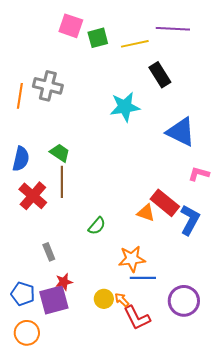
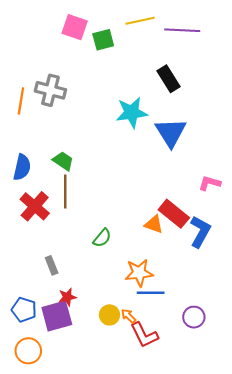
yellow line: (135, 44) -> (140, 21), moved
blue triangle: (181, 132) -> (171, 133), moved, turned 32
purple circle: (184, 301) -> (194, 317), size x0.7

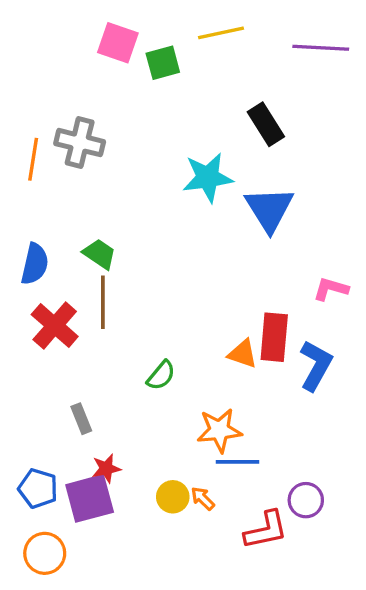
purple line: (182, 30) -> (321, 48), moved
red rectangle: (174, 214) -> (274, 337), turned 56
red L-shape: (144, 335) -> (266, 530), moved, turned -76

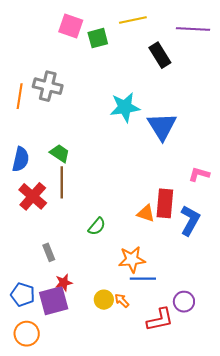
black rectangle: (266, 124) -> (160, 55), moved

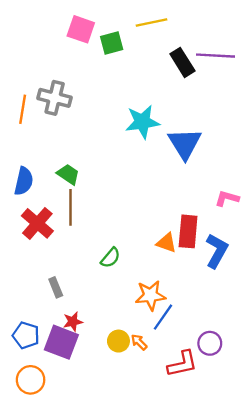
purple line: (193, 29) -> (216, 56), moved
blue line: (143, 279) -> (163, 317), turned -55
purple square: (54, 301) -> (61, 342), turned 36

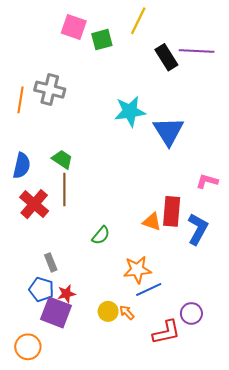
yellow line: (152, 22) -> (138, 21), turned -52
blue line: (163, 317) -> (149, 290), turned 30
blue pentagon: (26, 335) -> (41, 290), moved

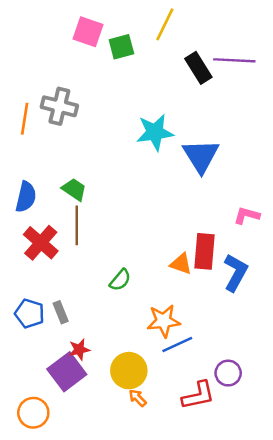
blue pentagon: (41, 290) -> (30, 313), moved
yellow circle: (108, 311) -> (129, 371), size x1.5
purple square: (56, 312) -> (67, 372), turned 32
orange arrow: (127, 312) -> (138, 398), moved

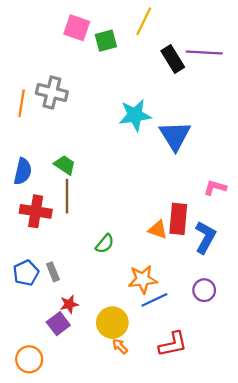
red cross: (41, 243) -> (36, 211), turned -32
blue pentagon: (30, 313) -> (26, 273), turned 30
purple square: (67, 372) -> (58, 324), size x0.7
purple circle: (228, 373) -> (204, 290), moved

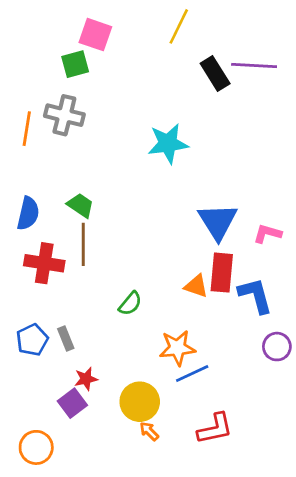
green square: (106, 41) -> (75, 64), moved
blue triangle: (175, 136) -> (218, 221), moved
blue L-shape: (205, 237) -> (255, 295), turned -44
purple circle: (204, 290) -> (277, 347), moved

